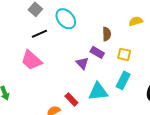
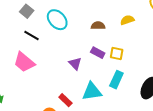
black line: (39, 34) -> (31, 35), turned 56
brown semicircle: (107, 34) -> (98, 26), moved, turned -88
purple rectangle: (97, 52) -> (98, 53), moved

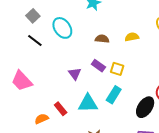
pink trapezoid: (24, 62) -> (22, 81), moved

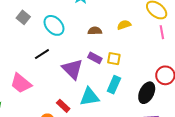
black line: (35, 40) -> (42, 54), moved, turned -63
purple triangle: (75, 74) -> (72, 69), size x1.6

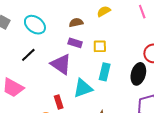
purple rectangle: (95, 58) -> (75, 43), moved
red rectangle: (63, 106) -> (59, 102), turned 40

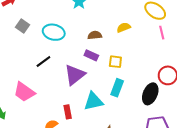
cyan ellipse: (35, 25) -> (54, 32), turned -30
purple triangle: (61, 64) -> (75, 75), turned 40

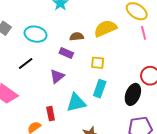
yellow semicircle: (124, 27) -> (105, 28), size x1.6
purple rectangle: (91, 55) -> (66, 53), moved
purple triangle: (75, 75) -> (57, 76), size x0.7

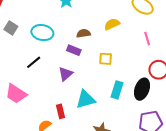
yellow semicircle: (105, 28) -> (112, 24), size x0.7
pink line: (144, 33) -> (147, 39), moved
cyan rectangle: (100, 89) -> (117, 90), moved

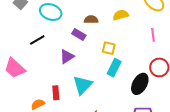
cyan rectangle: (117, 90) -> (114, 68), moved
cyan triangle: (86, 99) -> (83, 85), turned -40

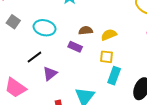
yellow semicircle: (121, 15) -> (109, 35), moved
purple triangle: (67, 57) -> (50, 74), moved

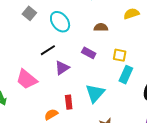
cyan ellipse: (45, 28) -> (60, 22), turned 35
yellow semicircle: (109, 35) -> (131, 14), moved
purple rectangle: (75, 47) -> (89, 53), moved

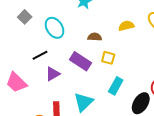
purple rectangle: (89, 53) -> (81, 61), size x1.5
yellow square: (120, 55) -> (108, 58), moved

